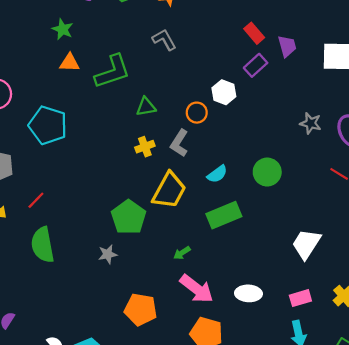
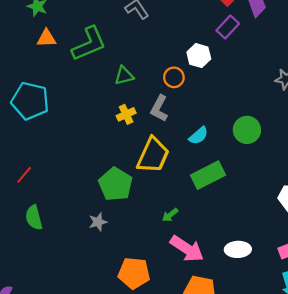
green semicircle: (43, 245) -> (34, 218), size x0.7

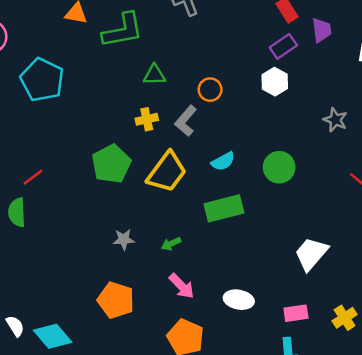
white hexagon: (199, 56) -> (275, 82), moved
red line: (24, 175) -> (33, 177), moved
green pentagon: (115, 184) -> (111, 164), moved
gray star: (98, 222) -> (124, 239), moved
pink arrow: (187, 249) -> (182, 286), size x0.7

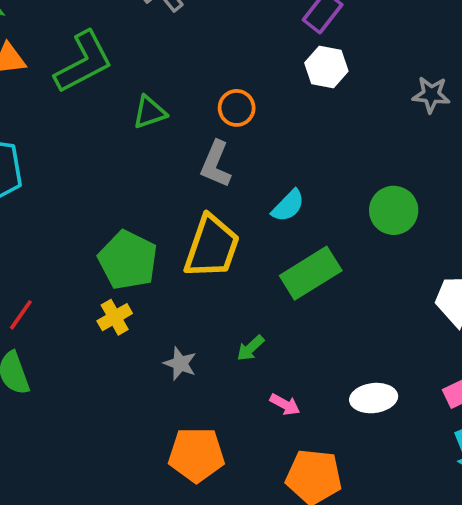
yellow cross: (147, 119) -> (115, 317), moved
green circle: (279, 167) -> (394, 210), moved
gray star: (124, 239) -> (180, 364), turned -30
pink arrow: (182, 286) -> (285, 404), size x0.7

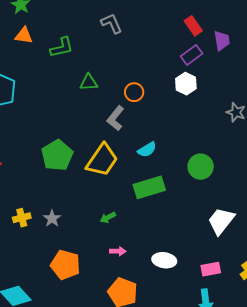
green L-shape: (84, 62) -> (62, 47), size x0.7
yellow cross: (115, 317) -> (22, 218), moved
gray star: (180, 364) -> (52, 218), moved
pink arrow: (285, 404) -> (118, 251), turned -42

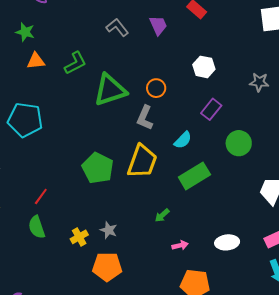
purple trapezoid: (222, 41) -> (158, 25), moved
purple rectangle: (192, 55) -> (211, 109), moved
green triangle: (89, 82) -> (110, 90), size x1.8
orange pentagon: (65, 265) -> (107, 267), moved

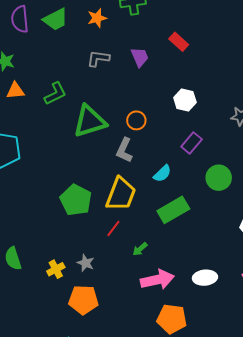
gray L-shape: (117, 27) -> (98, 58), turned -45
red line: (41, 196) -> (113, 229), moved
pink arrow: (180, 245) -> (157, 280), size x2.0

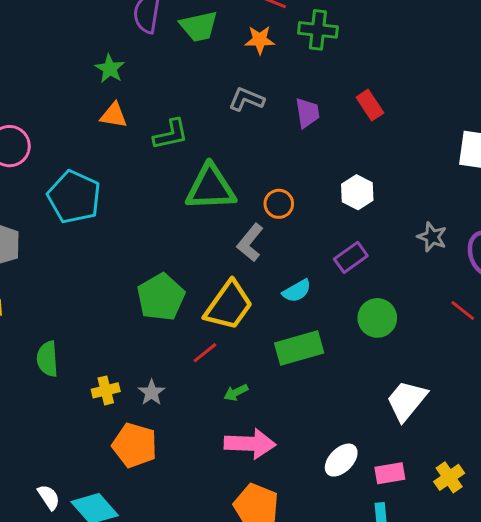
white ellipse: (205, 278) -> (341, 460), moved, turned -55

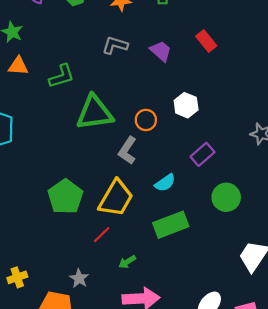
purple trapezoid: (307, 113) -> (161, 51), turned -35
white hexagon: (357, 192) -> (186, 105), moved
yellow cross: (106, 390) -> (17, 277), moved
gray star: (151, 392) -> (79, 278), moved

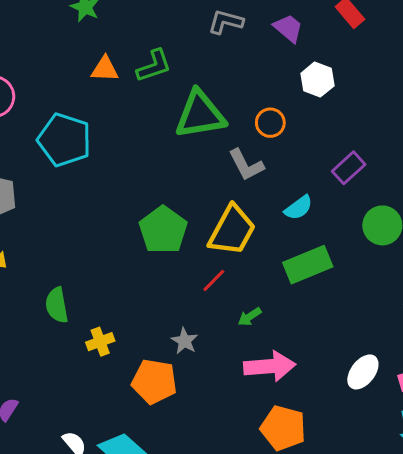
orange triangle: (18, 66) -> (105, 69), moved
white hexagon: (186, 105) -> (317, 80), moved
gray L-shape: (127, 150) -> (246, 165), turned -60

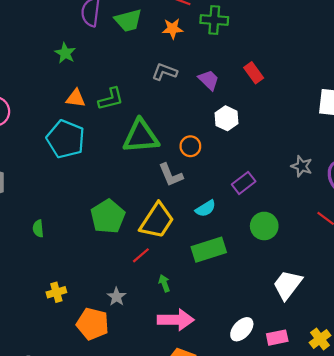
cyan pentagon: (64, 140) -> (66, 139), moved
green semicircle: (57, 305) -> (38, 229), moved, size x0.7
green arrow: (250, 317) -> (164, 283), turned 98

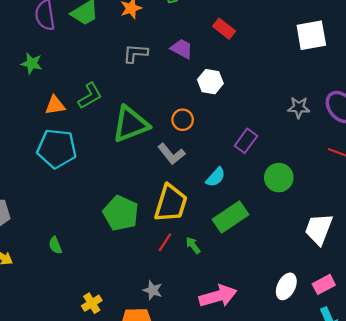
green arrow: (164, 283) -> (193, 245), moved

